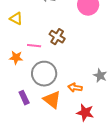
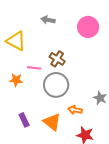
yellow triangle: (16, 19) -> (16, 41), size x1.5
gray circle: (44, 74) -> (56, 85), moved

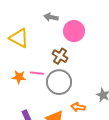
pink circle: (88, 27) -> (74, 31), moved
pink line: (34, 68) -> (37, 73), moved

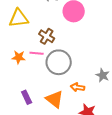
yellow triangle: (19, 38) -> (19, 18), turned -35
brown cross: (60, 56) -> (47, 36), moved

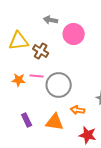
brown cross: (47, 36) -> (41, 51), moved
orange triangle: (55, 99) -> (55, 122), turned -30

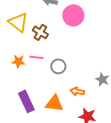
yellow triangle: (19, 41) -> (18, 22), turned 45
gray circle: (59, 85) -> (58, 66), size x0.6
purple rectangle: (27, 120) -> (26, 101), size x1.5

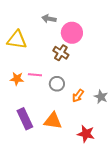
yellow triangle: (18, 22) -> (17, 40), turned -30
brown cross: (40, 32) -> (61, 53), moved
orange arrow: (77, 91) -> (78, 96), moved, turned -64

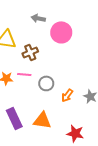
brown cross: (61, 53) -> (30, 52), moved, turned 35

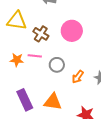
pink circle: (61, 32) -> (72, 31), moved
brown cross: (30, 52) -> (41, 34), turned -35

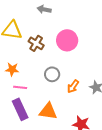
pink line: (35, 56) -> (20, 87), moved

